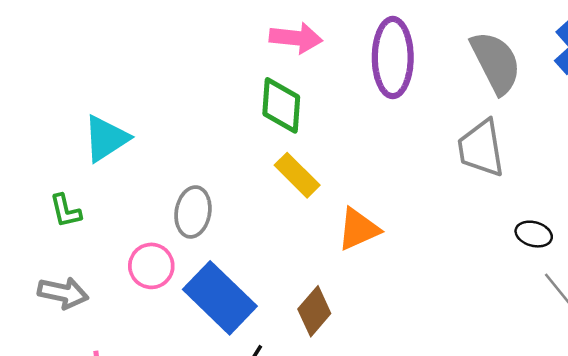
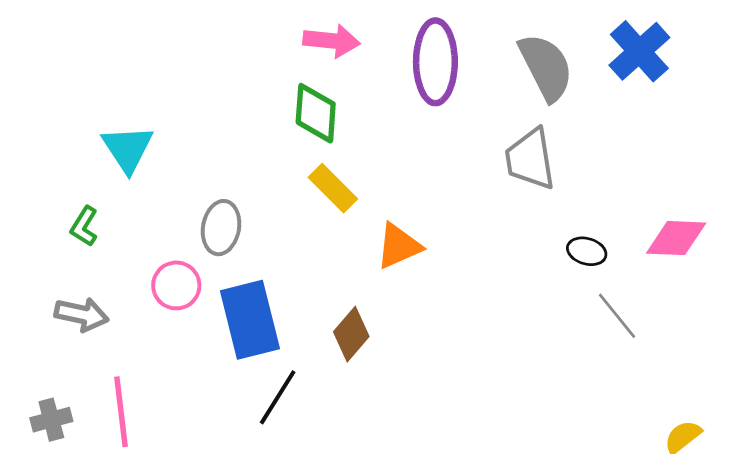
cyan triangle: (106, 138) -> (128, 149), turned -30
green L-shape: (65, 211) -> (84, 226), turned 45
blue rectangle: (220, 298) -> (250, 320), turned 32

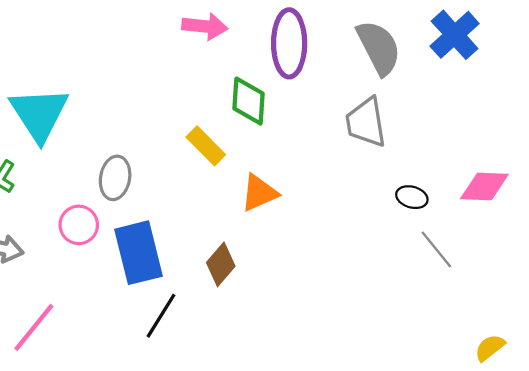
green diamond: (316, 113) -> (249, 101), moved
cyan triangle: (128, 149) -> (39, 114), size x1.4
pink line: (121, 412) -> (34, 327), turned 46

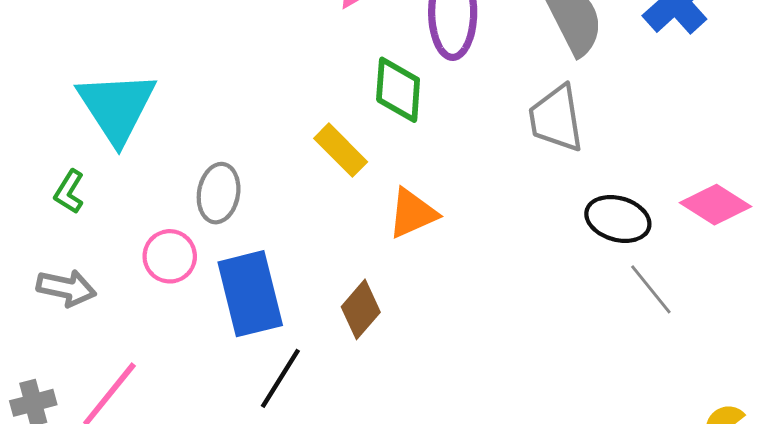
pink diamond: (484, 186) -> (716, 205), turned 30
black ellipse: (412, 197) -> (618, 219), size x1.5

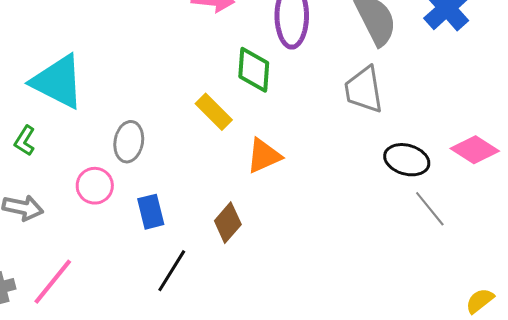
cyan triangle: (117, 107) -> (58, 82), turned -30
blue rectangle: (250, 294) -> (151, 212), size x0.6

